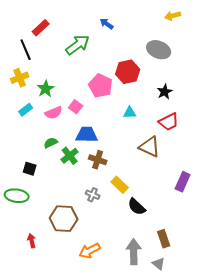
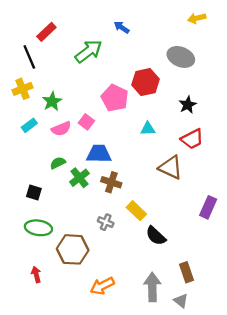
green ellipse: (17, 196) -> (38, 228), moved

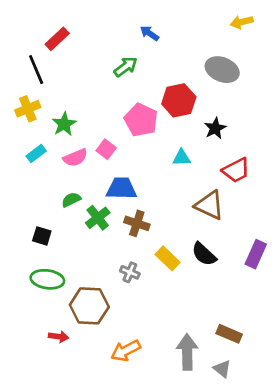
green arrow: (89, 51) -> (126, 67), moved, size x0.7
black star: (188, 105) -> (215, 128), moved
black semicircle: (156, 236) -> (204, 254), moved
brown rectangle: (187, 272) -> (229, 334), turned -48
red arrow: (36, 274) -> (59, 337), moved, turned 112

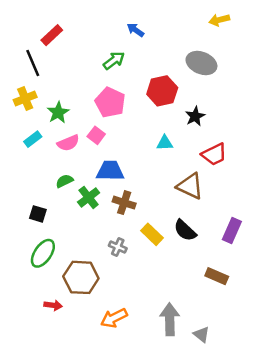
pink pentagon: (141, 120) -> (110, 102), moved
green ellipse: (47, 279) -> (43, 253), turned -64
brown rectangle: (229, 334) -> (217, 276), moved

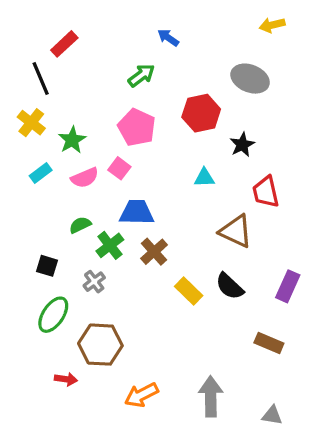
yellow cross: (25, 99) -> (31, 123), turned -30
red trapezoid: (214, 154) -> (266, 192), turned 104
brown cross: (124, 203) -> (154, 252), turned 30
gray cross: (118, 247) -> (94, 282), moved, turned 30
gray triangle: (201, 334) -> (272, 415), moved, turned -30

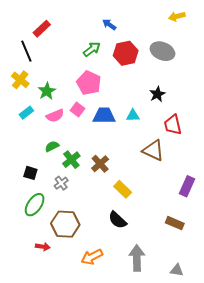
red hexagon: (201, 113) -> (126, 53), moved
blue trapezoid: (137, 212) -> (104, 116), moved
black semicircle: (230, 286) -> (117, 220), moved

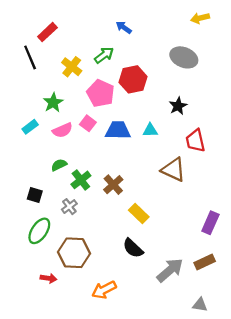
red hexagon: (126, 53) -> (133, 79), moved
yellow cross: (20, 80) -> (72, 67), moved
purple rectangle: (187, 186) -> (210, 223), moved
brown rectangle: (175, 223) -> (205, 262), moved, turned -48
gray arrow: (137, 258) -> (170, 270), moved, turned 50

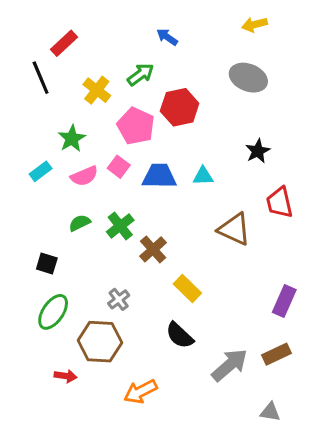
yellow arrow: (200, 18) -> (255, 24), moved
black star: (178, 106) -> (258, 151), moved
red trapezoid: (195, 141) -> (280, 203), moved
green cross: (81, 180) -> (120, 226), moved
gray cross: (69, 207) -> (119, 299), moved

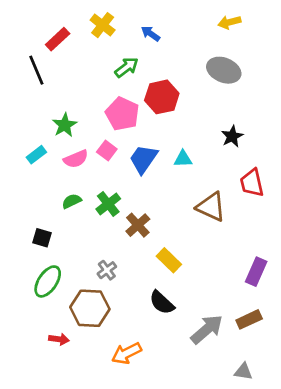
yellow cross: (97, 90) -> (103, 25), moved
blue trapezoid: (159, 176) -> (143, 159), turned -56

